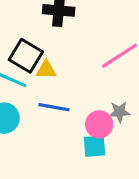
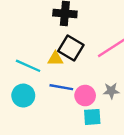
black square: (26, 56) -> (71, 48), moved
pink circle: (99, 124) -> (85, 96), moved

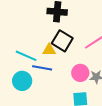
blue line: (61, 87) -> (42, 68), moved
pink circle: (85, 96) -> (80, 73), moved

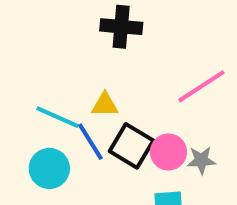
black square: (62, 41) -> (131, 146), moved
blue line: (42, 68) -> (90, 142), turned 48

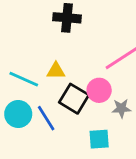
blue line: (90, 142) -> (46, 118), moved
pink circle: (168, 152) -> (99, 90), moved

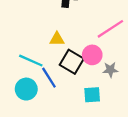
cyan line: (24, 79) -> (31, 61), moved
cyan circle: (18, 114) -> (26, 89), moved

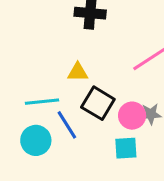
pink circle: (92, 55) -> (132, 116), moved
cyan line: (31, 61) -> (42, 102), turned -30

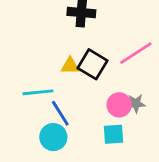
black square: (98, 103) -> (93, 64), moved
cyan circle: (36, 140) -> (53, 137), moved

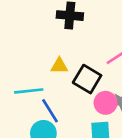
black square: (93, 64) -> (87, 79), moved

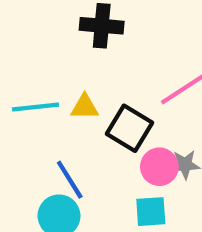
cyan line: (29, 91) -> (35, 107), moved

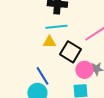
cyan line: (35, 107) -> (56, 27), moved

